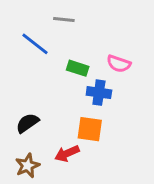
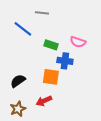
orange square: (90, 129) -> (51, 77), moved

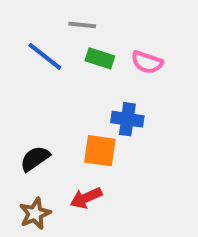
pink semicircle: (78, 42) -> (147, 62), moved
green rectangle: (51, 45) -> (100, 58), moved

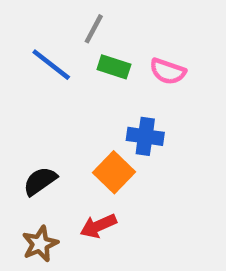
gray line: (82, 25) -> (94, 29), turned -68
orange square: (100, 151) -> (114, 172), turned 36

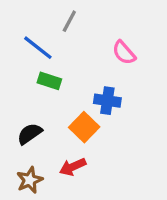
green rectangle: (114, 67) -> (49, 81), moved
pink semicircle: (168, 71) -> (124, 53), turned 30

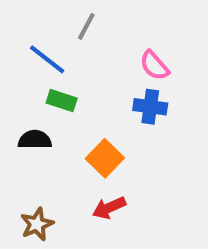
blue cross: (107, 101) -> (150, 107), moved
black semicircle: (30, 134) -> (35, 140), moved, turned 35
red arrow: (73, 167) -> (109, 208), moved

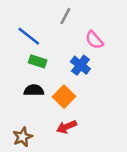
gray line: (86, 26) -> (65, 16), moved
blue cross: (150, 107) -> (80, 65), moved, turned 30
black semicircle: (35, 140) -> (34, 90), moved

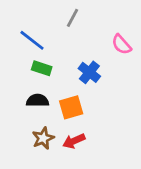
pink semicircle: (94, 40) -> (121, 44), moved
orange square: (64, 97) -> (71, 107), turned 30
brown star: (23, 137) -> (43, 138), moved

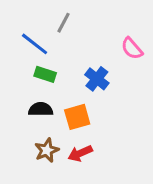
gray line: (72, 18) -> (63, 23), moved

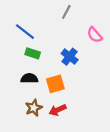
gray line: (63, 23) -> (66, 12), moved

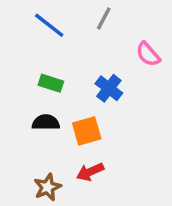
blue line: (25, 32) -> (49, 25), moved
brown star: (34, 108) -> (48, 187), moved

